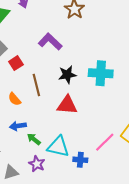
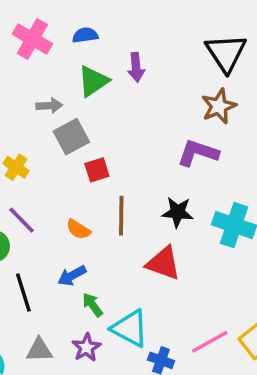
purple L-shape: (50, 42) -> (198, 153), moved, turned -40
orange semicircle: (15, 99) -> (78, 229), turned -32
blue arrow: (18, 126) -> (72, 276), turned -35

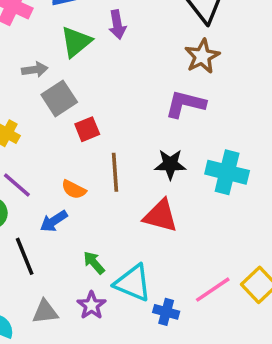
blue arrow: (72, 276) -> (54, 221), moved

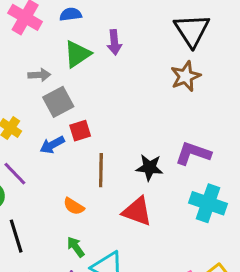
purple L-shape: (185, 104) -> (193, 153), moved
cyan cross: (227, 172) -> (208, 203), moved
orange semicircle: (74, 189) -> (74, 206), moved
blue arrow: (54, 221) -> (52, 145), moved

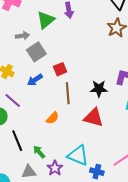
red square: (80, 131) -> (60, 69), moved
orange semicircle: (74, 206) -> (52, 118), turned -72
green arrow: (76, 247) -> (39, 152), moved

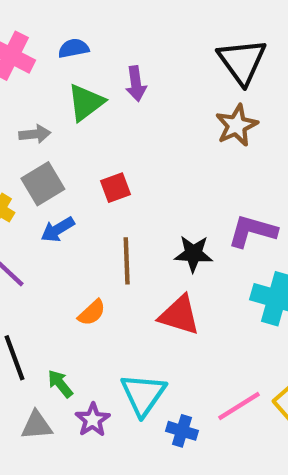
gray square: (36, 52) -> (43, 184), moved
red square: (60, 69) -> (116, 188), moved
cyan triangle: (78, 155) -> (143, 395), turned 40

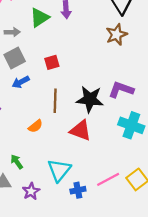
black star: (193, 254) -> (90, 99), size x1.4
purple star: (93, 420) -> (31, 191), moved
blue cross: (182, 431) -> (78, 190), turned -32

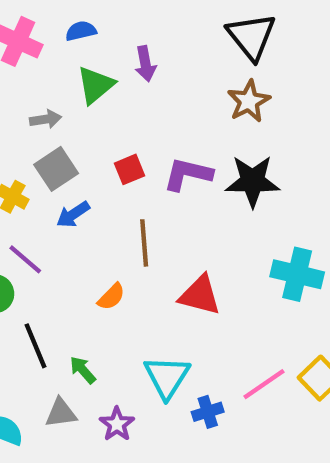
purple L-shape: (121, 90) -> (188, 174), moved
black star: (90, 99) -> (252, 181), moved

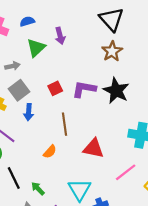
black star: (252, 181) -> (116, 91), turned 30
blue arrow: (73, 214) -> (29, 112), turned -49
pink line: (264, 384) -> (126, 172), moved

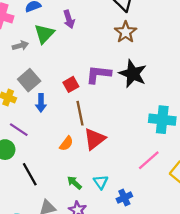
gray arrow: (12, 66) -> (20, 46), moved
red square: (55, 88) -> (71, 84), moved
red triangle: (93, 148) -> (95, 139), moved, turned -45
green arrow: (38, 189) -> (74, 183), moved
cyan triangle: (80, 190) -> (101, 182), size x0.6

